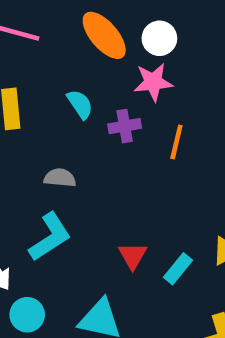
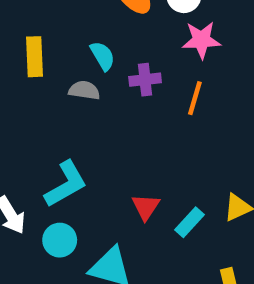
pink star: (153, 82) -> (201, 40), moved
gray semicircle: (60, 178) -> (84, 90), moved
cyan circle: (27, 315) -> (60, 240), moved

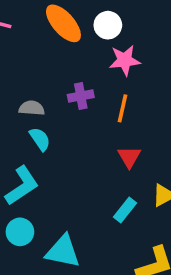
cyan semicircle: (103, 56) -> (40, 139), moved
red triangle: (146, 207) -> (129, 157), moved

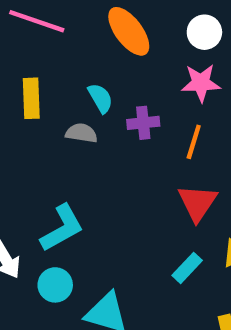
white circle: (108, 25) -> (204, 32), moved
cyan semicircle: (40, 139) -> (100, 98), moved
red triangle: (129, 157) -> (197, 203), size x1.4

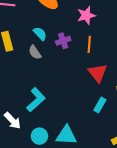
gray semicircle: (81, 133) -> (35, 52), turned -120
cyan circle: (55, 285) -> (39, 136), moved

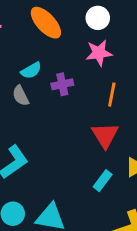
cyan semicircle: (40, 34) -> (31, 70), turned 96
orange line: (89, 44) -> (112, 95), moved

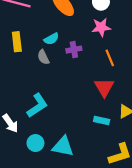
orange line: (112, 95) -> (110, 58), turned -35
cyan rectangle: (103, 181) -> (102, 120), turned 64

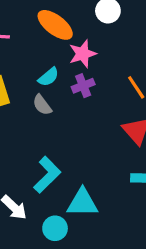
pink star: (101, 27) -> (83, 54), moved
cyan triangle: (63, 146) -> (82, 203), moved

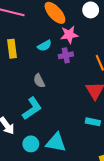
gray semicircle: (42, 105) -> (39, 81), moved
cyan triangle: (82, 203) -> (56, 142), moved

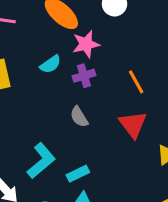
gray semicircle: (39, 81) -> (79, 117), moved
cyan rectangle: (93, 122) -> (78, 174), moved, turned -32

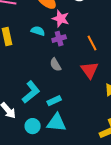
pink star: (86, 44) -> (61, 19), turned 30
cyan semicircle: (50, 64) -> (38, 31), turned -128

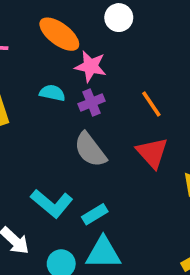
gray semicircle: (55, 65) -> (90, 150), size x1.5
cyan L-shape: (31, 92) -> (52, 203), turned 85

